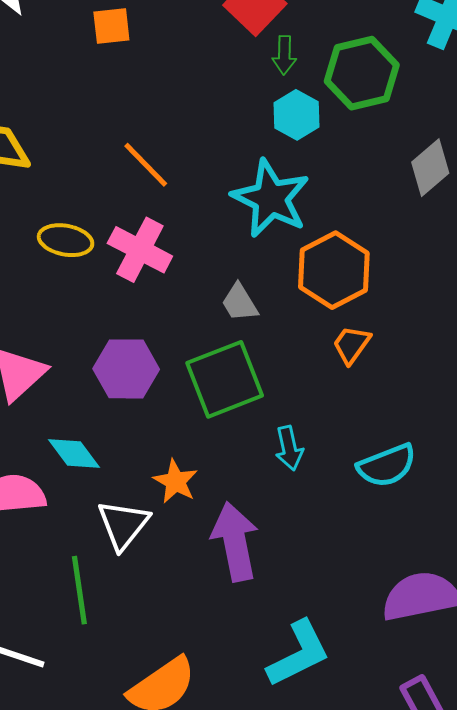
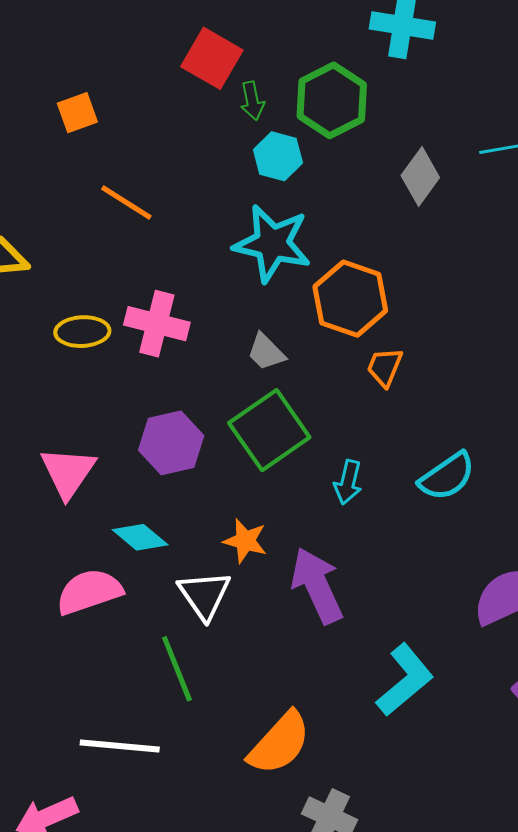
orange line: (146, 165) -> (126, 202), moved
cyan arrow: (289, 448) -> (348, 482), turned 39

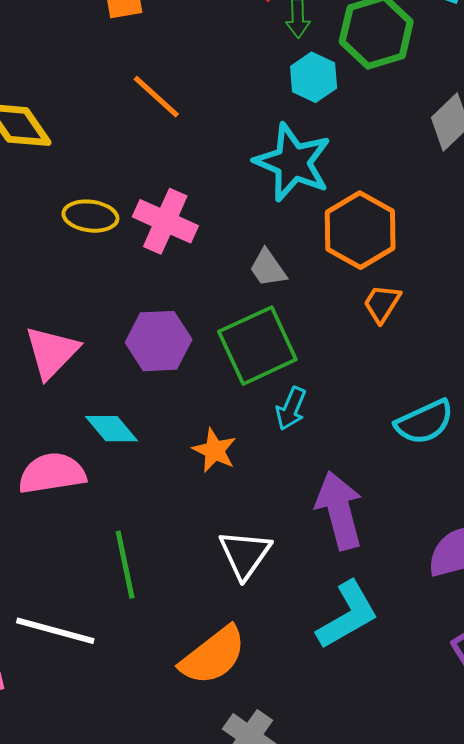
cyan arrow: (348, 482) -> (291, 409), moved
purple arrow: (317, 586) -> (339, 510), moved
white triangle: (204, 595) -> (245, 554), moved

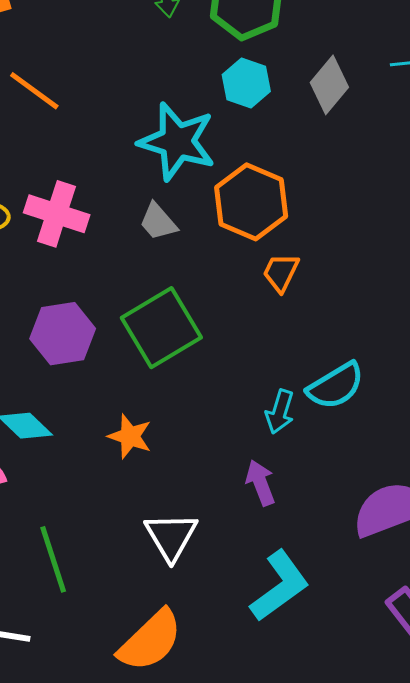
cyan hexagon: (314, 77) -> (246, 83), moved
gray trapezoid: (268, 268) -> (158, 222), moved
cyan arrow: (291, 409) -> (280, 412), moved
purple arrow: (339, 510) -> (260, 483), size x0.6

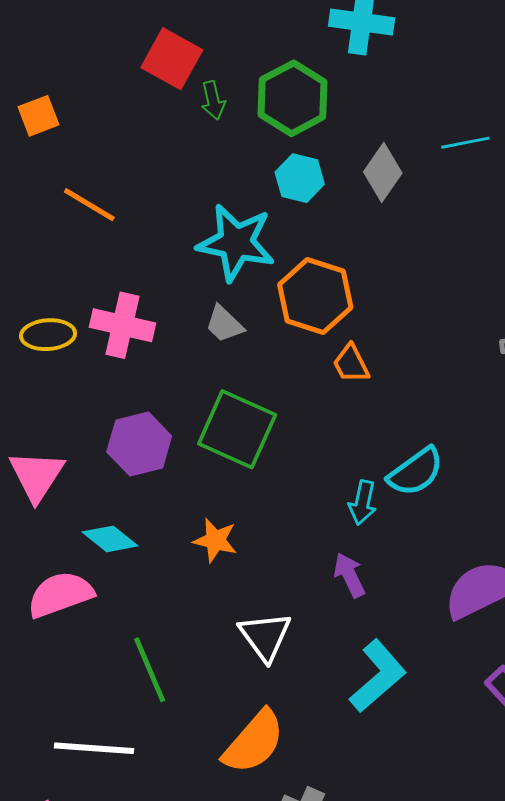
orange trapezoid: (281, 272) -> (351, 364), turned -48
green square: (161, 328) -> (237, 429), turned -30

